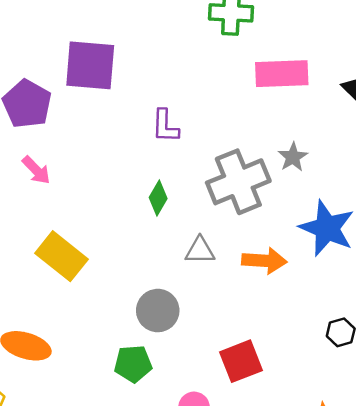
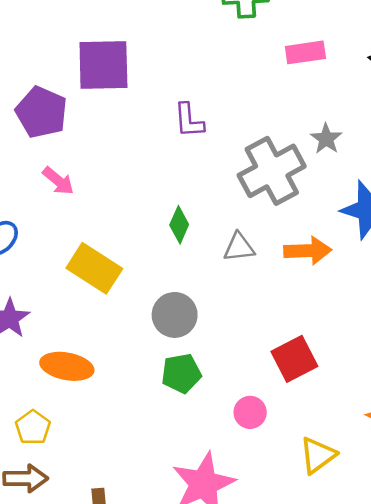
pink rectangle: (282, 74) -> (305, 52), size x0.7
green diamond: (158, 198) -> (179, 225), moved
gray circle: (158, 311) -> (175, 315), moved

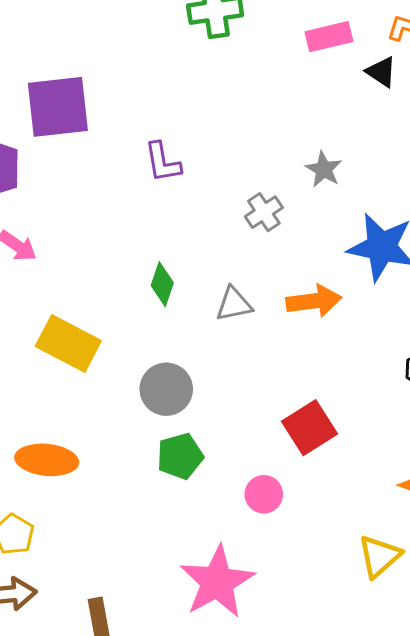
pink rectangle: (305, 52) -> (329, 37), moved
gray cross: (272, 171) -> (264, 212), size x0.5
yellow triangle: (318, 455) -> (380, 556), moved

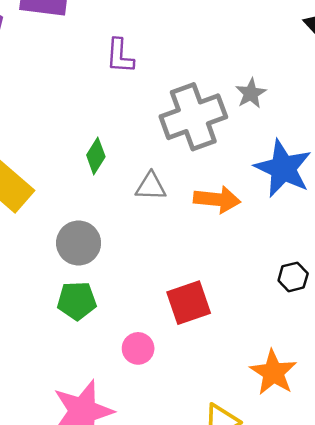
gray cross: (264, 212) -> (193, 117), size x2.0

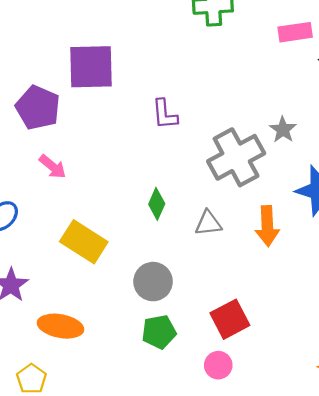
orange arrow: (217, 199) -> (267, 226), turned 90
red square: (189, 303) -> (230, 319), moved

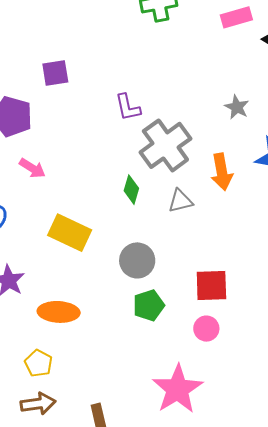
purple square: (91, 67) -> (55, 73), size x0.6
gray cross: (236, 157) -> (165, 145), moved
orange arrow: (267, 226) -> (222, 172), moved
red square: (230, 319) -> (211, 285), turned 33

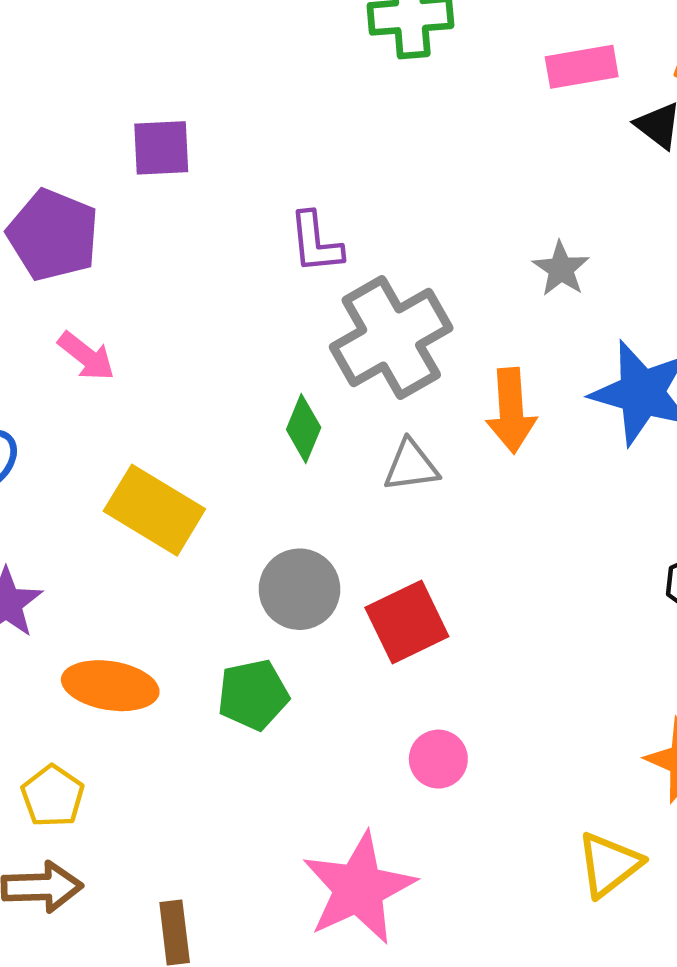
red square: (211, 285) -> (407, 622), moved, turned -30
green pentagon: (149, 305) -> (253, 695), moved

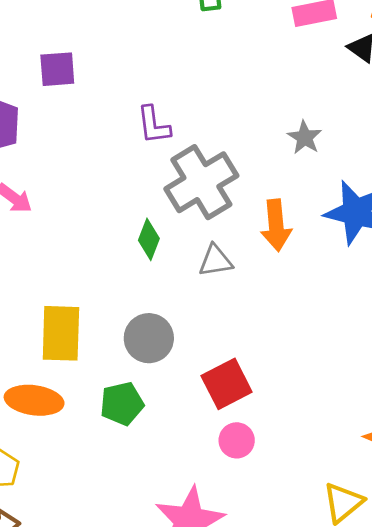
yellow rectangle: (154, 510) -> (61, 333), moved, turned 62
red square: (407, 622) -> (227, 384), moved

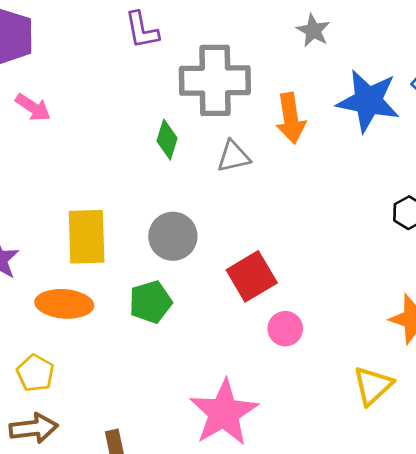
purple L-shape: (154, 125) -> (142, 30), moved
gray cross: (201, 182) -> (215, 80), turned 34
pink circle: (237, 440) -> (285, 329), moved

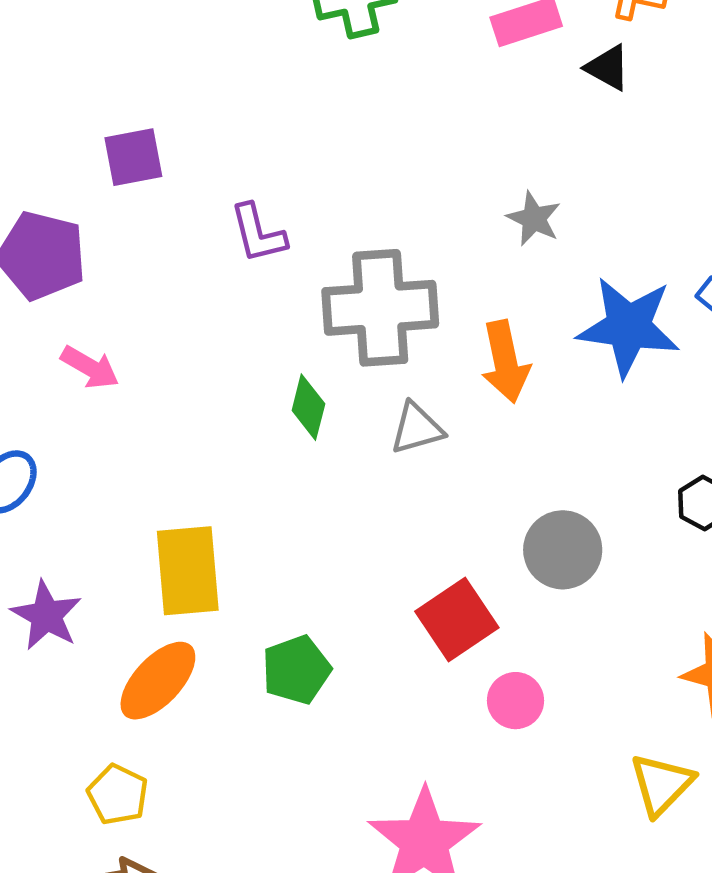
gray circle: (173, 236) -> (563, 550), moved
orange ellipse: (64, 304) -> (158, 681), turned -48

